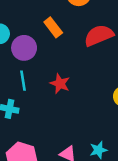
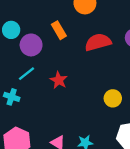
cyan line: (23, 81) -> (27, 74), turned 54

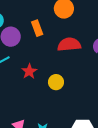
yellow circle: (113, 98) -> (56, 82), moved

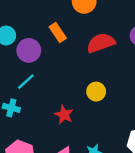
red star: (29, 71) -> (64, 115), moved

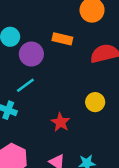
orange rectangle: (58, 33) -> (62, 39), turned -48

